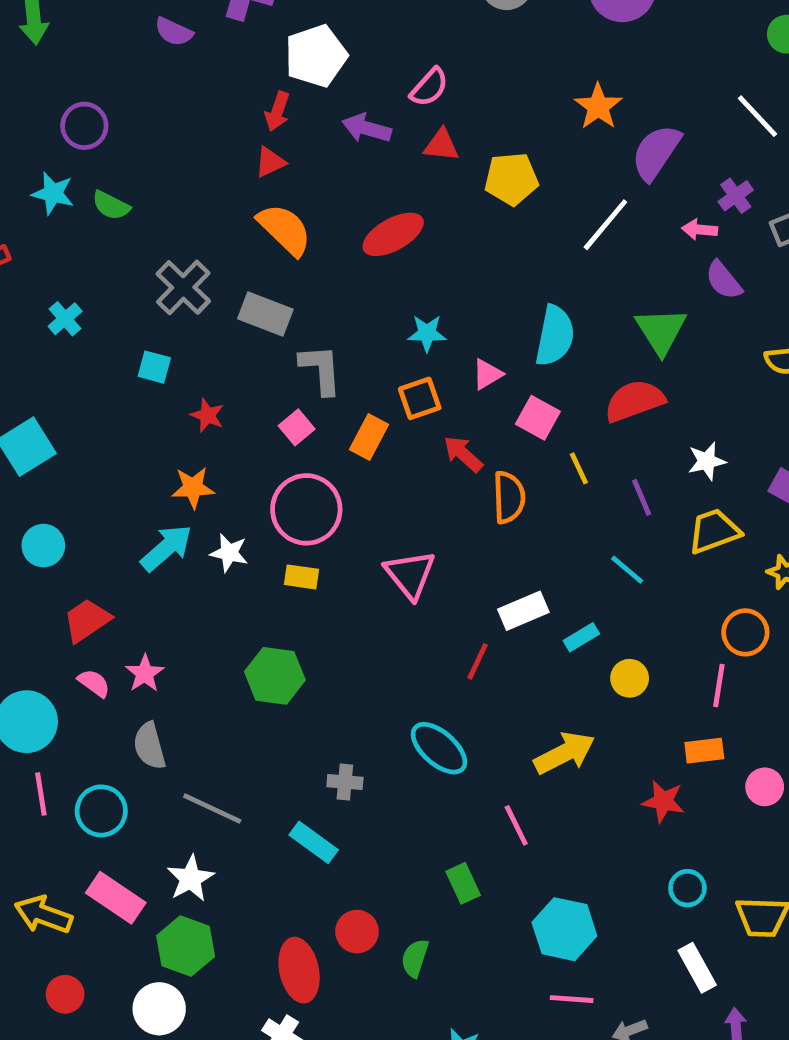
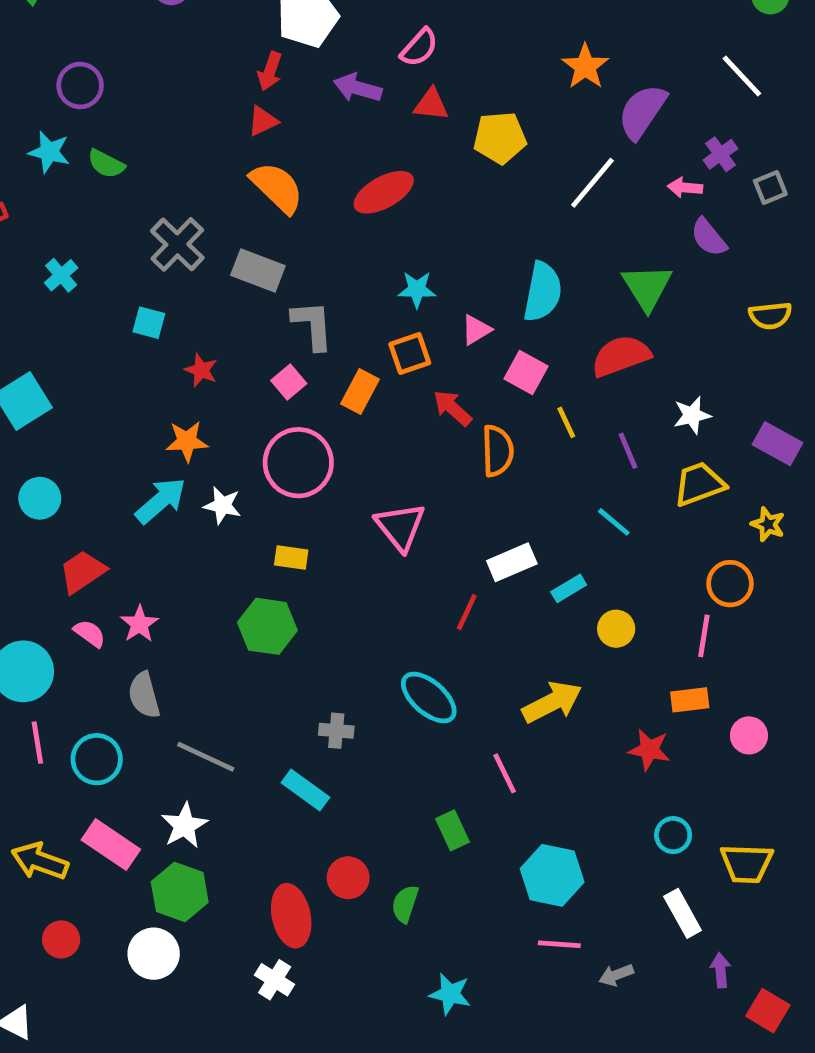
yellow rectangle: (301, 577) -> (291, 558), moved

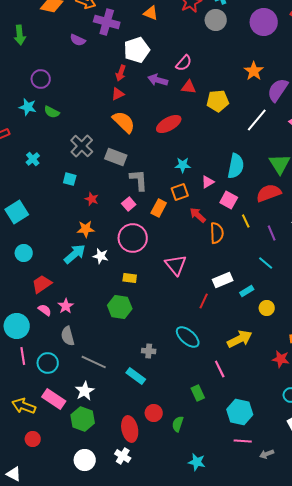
white circle: (154, 954) -> (85, 460), moved

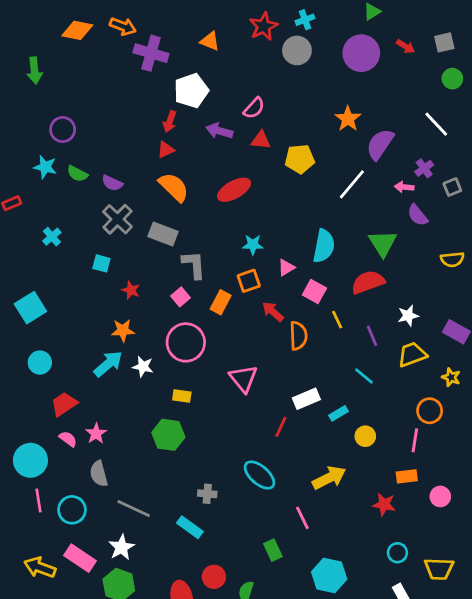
purple semicircle: (78, 40) -> (112, 183), moved

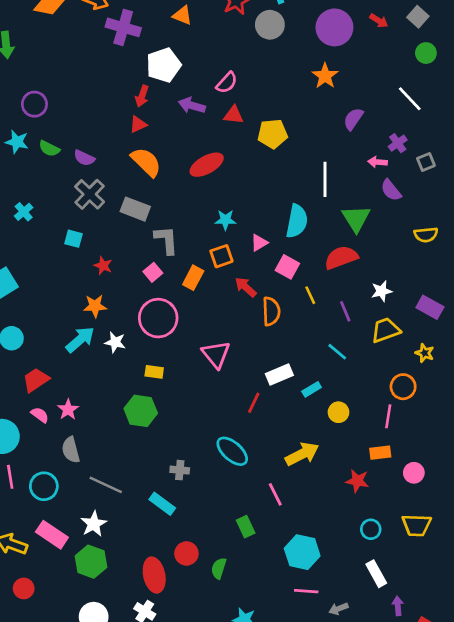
gray square: (444, 42) -> (418, 17), turned -35
orange star: (348, 119) -> (325, 76), moved
purple semicircle: (380, 144) -> (353, 119), size x0.7
white line: (352, 184) -> (325, 179), moved, turned -40
yellow trapezoid: (439, 569) -> (417, 525), moved

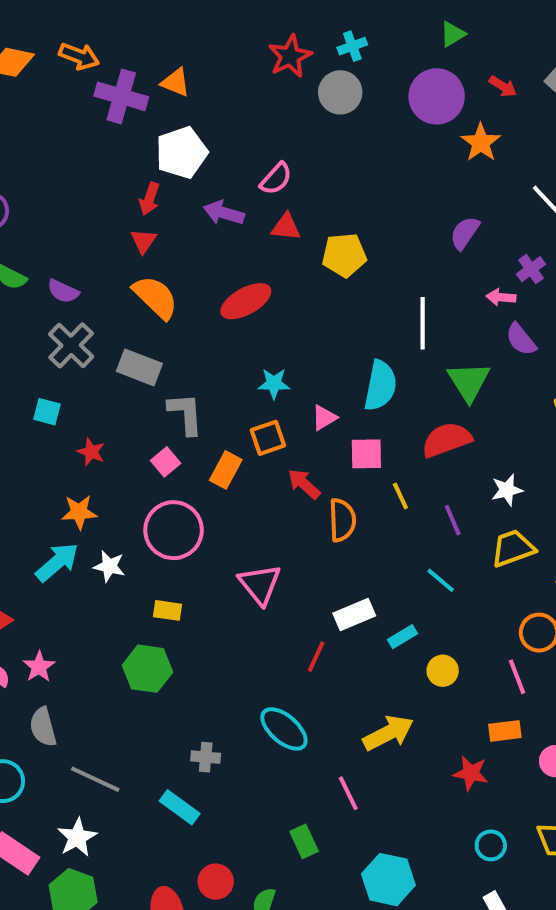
orange triangle: (182, 15) -> (176, 82), moved
orange star: (325, 76) -> (481, 143), moved
red triangle: (138, 124) -> (143, 241), turned -30
pink square: (287, 267) -> (366, 454), turned -30
pink line: (388, 416) -> (517, 677), turned -30

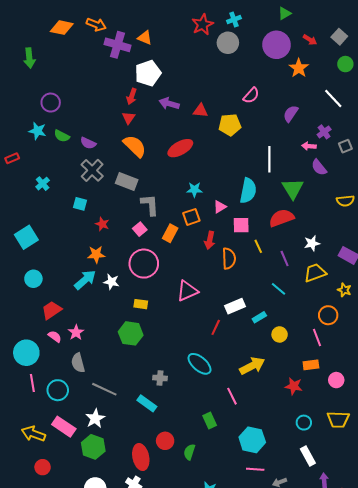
pink semicircle: (276, 179) -> (251, 95), moved
red arrow: (304, 484) -> (210, 240), turned -120
pink triangle: (260, 584) -> (187, 291), turned 45

